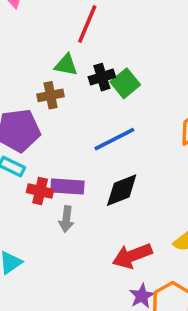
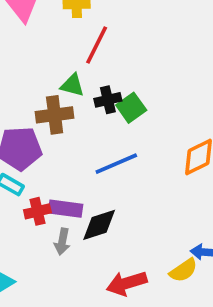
brown cross: (51, 95) -> (55, 115), size x1.4
black diamond: (122, 190) -> (99, 225), moved
red cross: (40, 191) -> (37, 211), turned -30

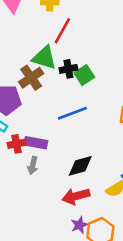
green triangle: (72, 85) -> (44, 58), size x1.5
brown cross: (55, 115) -> (31, 78), turned -30
black diamond: (99, 225) -> (80, 166), moved

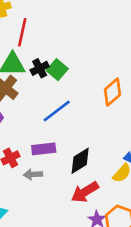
purple rectangle: (36, 143) -> (44, 149), moved
gray arrow: (33, 165) -> (33, 174), turned 90

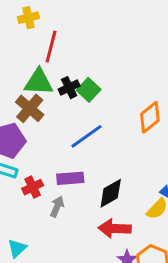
gray arrow: (33, 174) -> (57, 207), turned 114
red arrow: (85, 192) -> (115, 228), turned 32

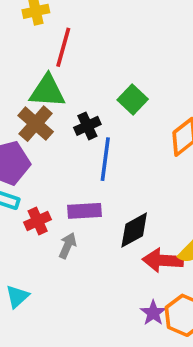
black cross: (69, 88) -> (87, 126), moved
green square: (89, 90) -> (133, 99), moved
blue line: (86, 136) -> (105, 159), turned -48
red arrow: (115, 228) -> (163, 260), moved

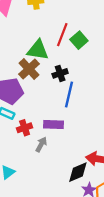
red line: (63, 47) -> (62, 35), moved
green square: (133, 99) -> (79, 40), moved
black diamond: (134, 230) -> (78, 172), moved

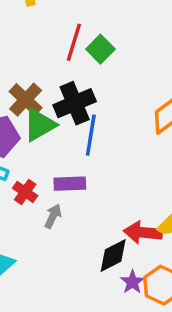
green triangle: (38, 50) -> (40, 125), moved, turned -35
black cross: (60, 73) -> (75, 103), size x1.6
red cross: (25, 128) -> (25, 192), turned -32

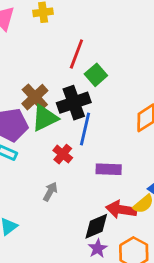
green square: (100, 49) -> (96, 75), moved
purple rectangle: (70, 184) -> (109, 169), moved
red cross: (25, 192) -> (63, 154), moved
purple star: (132, 282) -> (98, 248), moved

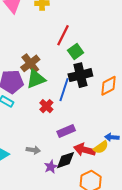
black cross: (74, 103) -> (80, 75), moved
purple rectangle: (109, 169) -> (66, 131), moved, turned -30
gray arrow: (50, 192) -> (33, 150), moved, turned 64
purple star: (98, 248) -> (51, 167), moved

